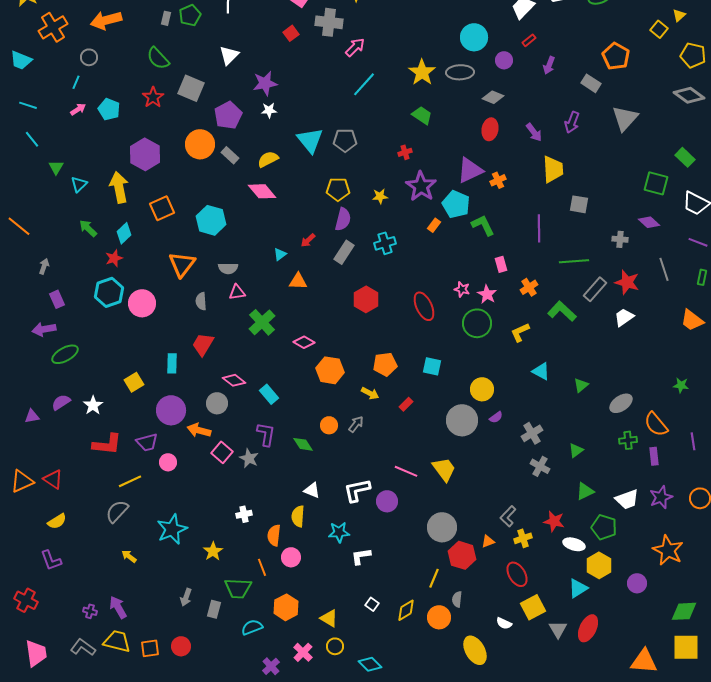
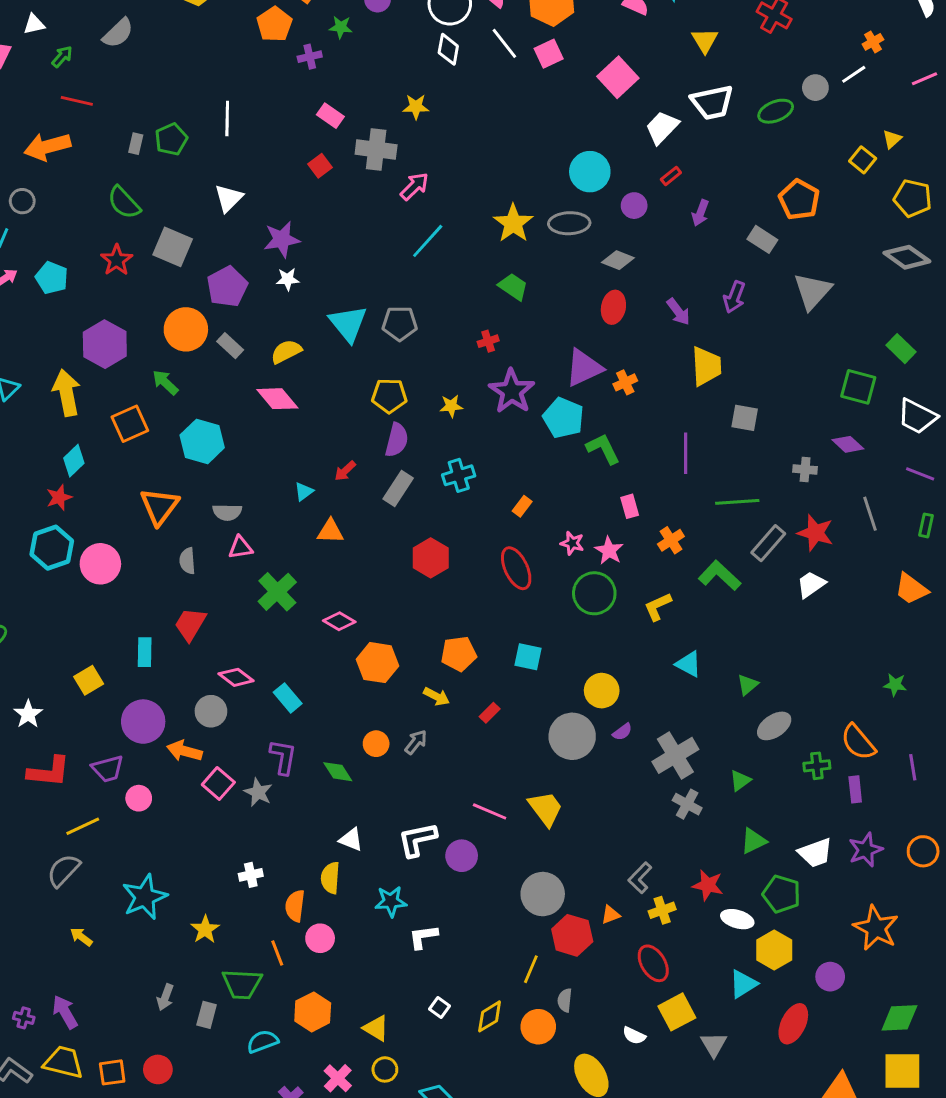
orange rectangle: (434, 225) -> (522, 506), moved
green arrow: (88, 228) -> (165, 382), moved
gray ellipse: (621, 403) -> (774, 726), moved
gray cross: (532, 433) -> (675, 755), size x1.4
red ellipse: (588, 628) -> (793, 1024), moved

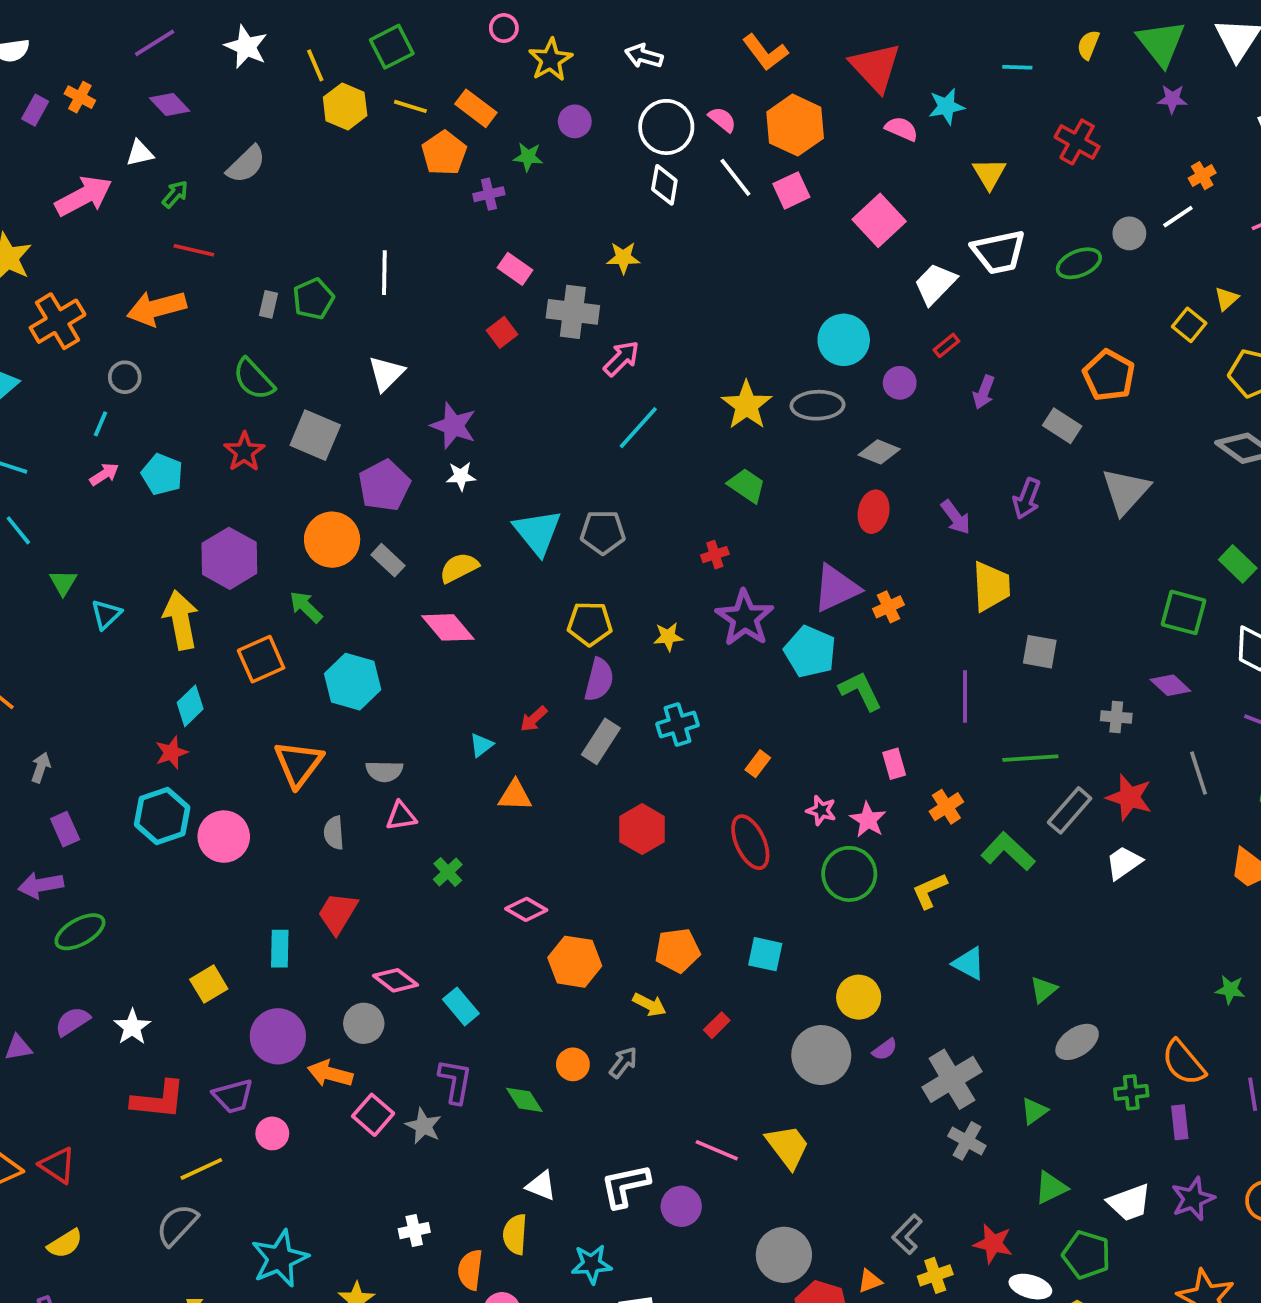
purple star: (282, 239) -> (453, 426), turned 30
green cross: (277, 592) -> (448, 872), size x0.6

